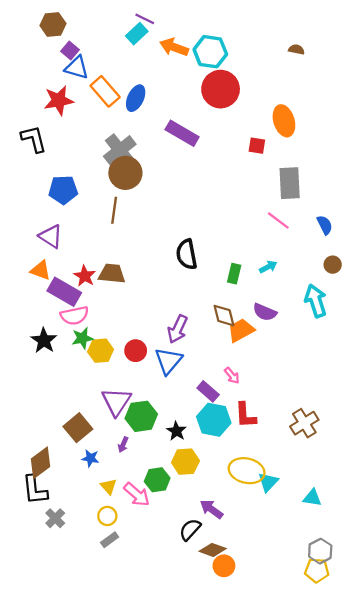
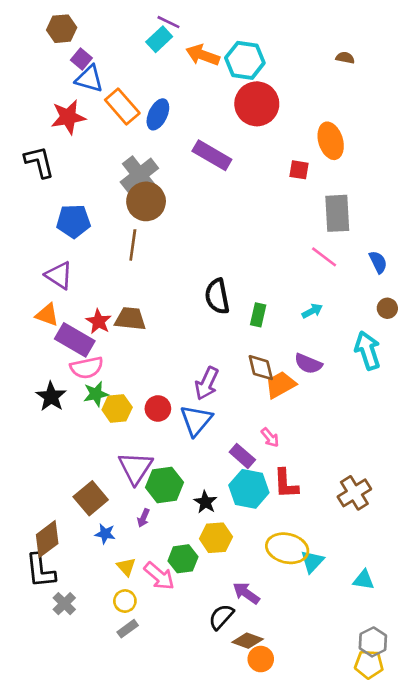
green rectangle: (234, 274) -> (258, 315), moved

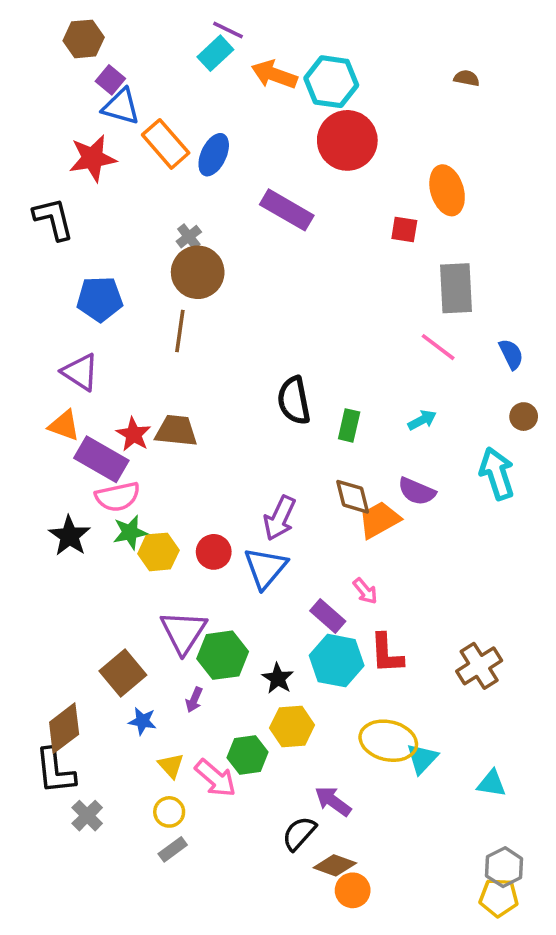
gray cross: (139, 175) -> (189, 237), size x0.5

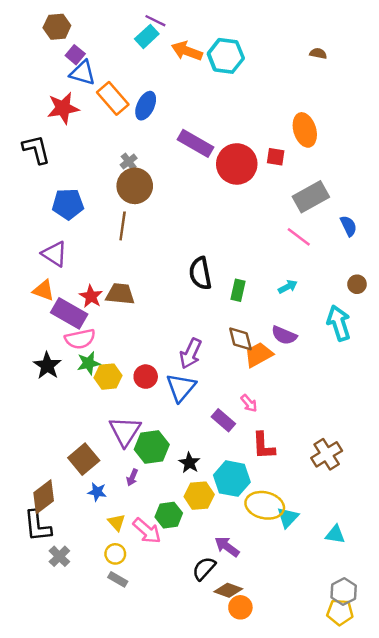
red circle: (347, 140) -> (237, 164), moved
gray rectangle: (456, 288) -> (311, 197), turned 64
blue semicircle: (511, 354) -> (349, 226), moved
cyan hexagon: (337, 661) -> (232, 479), moved
gray rectangle: (173, 849) -> (118, 579), turned 66

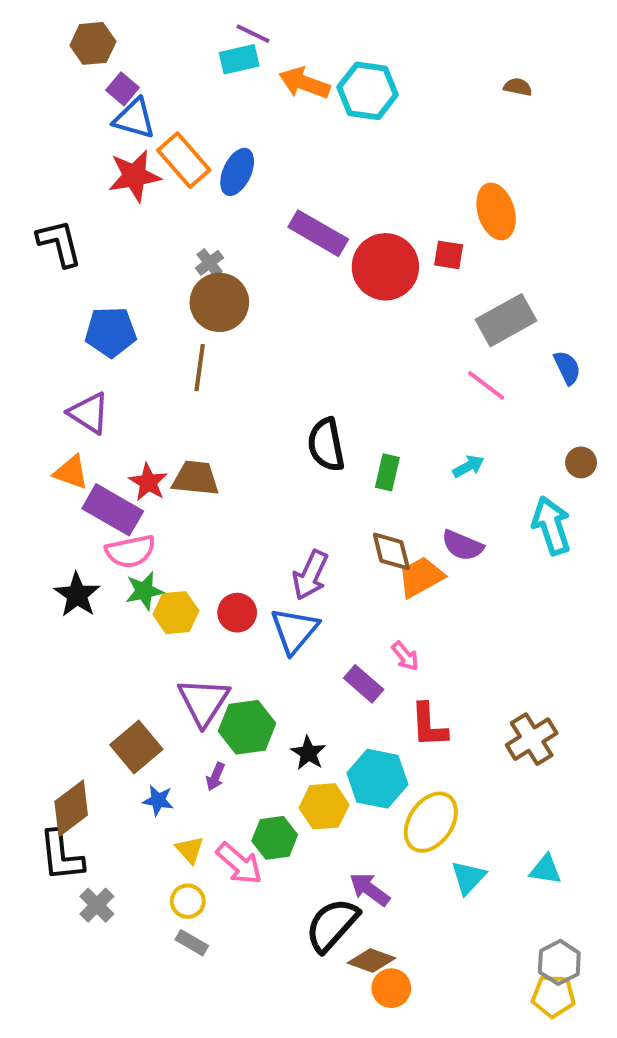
cyan rectangle: (147, 36) -> (239, 59), turned 30
red star: (63, 108) -> (134, 176), moved
yellow ellipse: (265, 505) -> (431, 822), turned -69
cyan triangle: (288, 517) -> (468, 877), moved
black semicircle: (204, 568) -> (332, 925), size x1.4

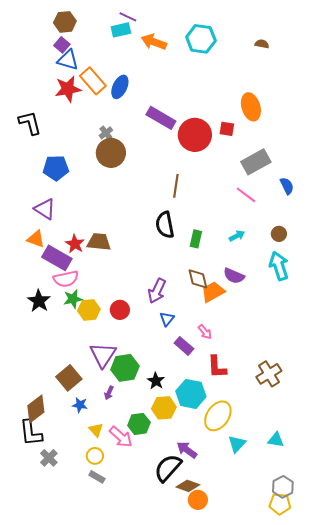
brown hexagon: (93, 43) -> (65, 22), moved
cyan hexagon: (368, 91) -> (201, 39), moved
brown line: (200, 368) -> (176, 186), moved
brown circle: (581, 462) -> (279, 234), moved
blue triangle: (294, 630) -> (167, 319), moved, size x0.6

